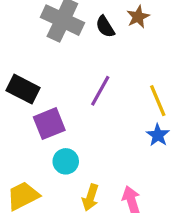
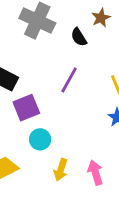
black semicircle: (105, 27) -> (79, 37), moved

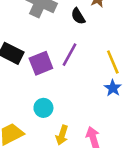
purple square: (26, 108) -> (41, 63), moved

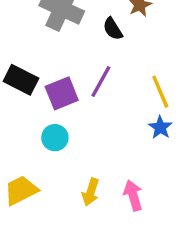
cyan circle: (43, 108) -> (55, 138), moved

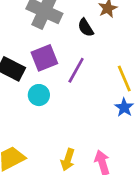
purple square: (62, 93) -> (44, 58), moved
cyan circle: (55, 138) -> (39, 95), moved

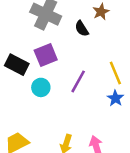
purple line: (76, 70) -> (78, 81), moved

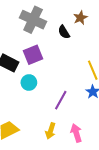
purple line: (78, 81) -> (61, 100), moved

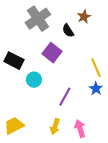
gray cross: (33, 20) -> (38, 19), turned 30
purple square: (33, 55) -> (52, 53), moved, turned -30

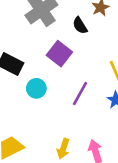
purple line: (65, 97) -> (80, 93), moved

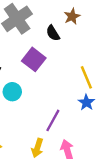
purple line: (80, 93) -> (53, 120), moved

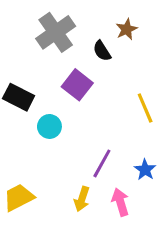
blue star: (86, 102) -> (145, 170), moved

